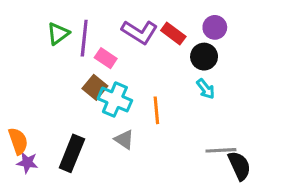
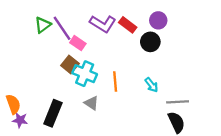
purple line: (84, 38) -> (62, 28), turned -40
cyan arrow: (206, 89) -> (151, 85), moved
gray line: (221, 150) -> (178, 102), moved

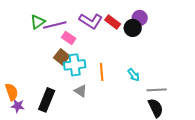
purple line: (62, 28) -> (55, 25), turned -70
black circle: (150, 42) -> (133, 28), moved
cyan cross: (85, 74) -> (75, 65), turned -30

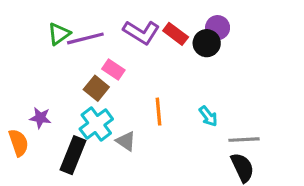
pink rectangle: (69, 38) -> (113, 70), moved
cyan cross: (75, 65) -> (96, 124), moved, turned -30
purple star: (18, 106) -> (40, 118), moved

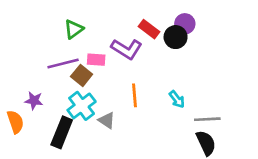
purple L-shape: (141, 32) -> (127, 49), moved
green triangle: (59, 34) -> (74, 29), moved
purple line: (85, 38) -> (63, 64), moved
pink rectangle: (113, 70) -> (96, 60), turned -30

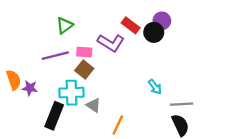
brown square: (82, 75) -> (84, 69), moved
orange line: (135, 95) -> (118, 125), moved, turned 30
cyan cross: (82, 106) -> (71, 93), turned 35
orange semicircle: (15, 122) -> (14, 80), moved

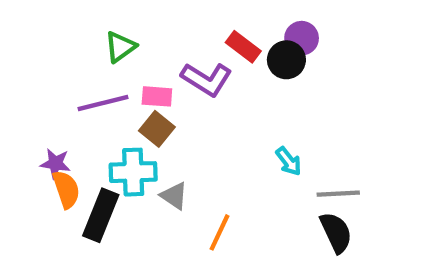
orange semicircle: (14, 80) -> (66, 189), moved

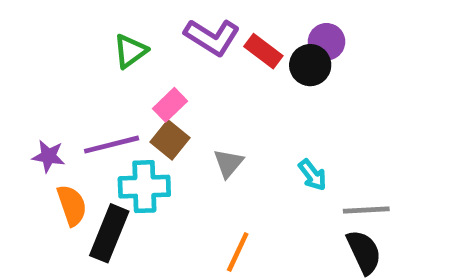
purple L-shape: (207, 79) -> (212, 37), moved
pink rectangle: (157, 96) -> (170, 105), turned -48
purple line: (103, 103) -> (112, 145), moved
purple star: (55, 163) -> (49, 156), moved
gray triangle: (174, 196) -> (228, 163), moved, turned 36

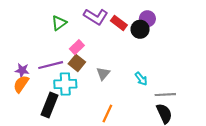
orange semicircle: (72, 205) -> (21, 84), moved, turned -126

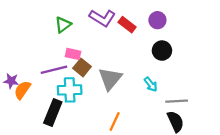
black circle: (140, 29) -> (162, 51), moved
pink rectangle: (77, 47) -> (73, 54), moved, turned 56
purple star: (22, 70) -> (11, 81), moved
gray triangle: (103, 73) -> (110, 79), size x1.6

